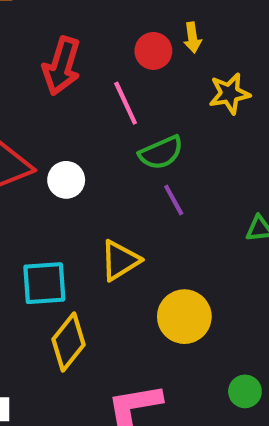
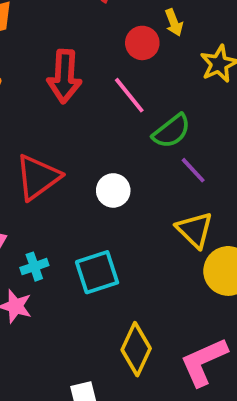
white circle: (66, 180) -> (113, 190), moved
yellow triangle: (120, 260) -> (195, 230), moved, turned -30
yellow diamond: (69, 342) -> (136, 349), moved

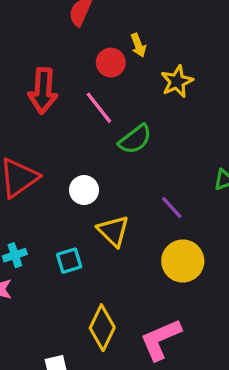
purple line: (193, 170) -> (172, 207), moved
yellow triangle: (195, 230) -> (113, 231), moved
cyan square: (97, 272) -> (69, 261), size x0.7

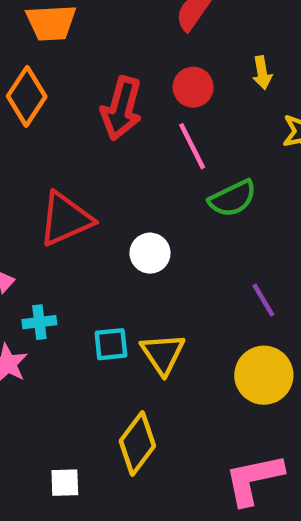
red circle: (111, 63) -> (193, 87), moved
yellow triangle: (113, 231) -> (163, 354), moved
pink L-shape: (161, 339) -> (254, 479), moved

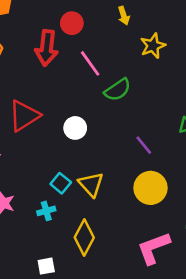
red circle: (193, 87) -> (72, 23), moved
cyan cross: (39, 322) -> (46, 211), moved
cyan square: (111, 344) -> (61, 183), turned -36

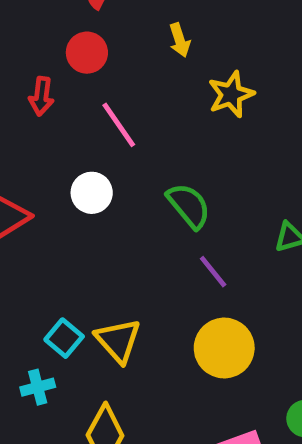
red arrow: (47, 48) -> (41, 96), size x0.6
green semicircle: (118, 90) -> (189, 206), moved, turned -96
white circle: (75, 128) -> (92, 193), moved

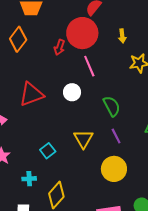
red circle: (87, 53) -> (82, 33), size x1.8
yellow triangle: (118, 341) -> (83, 139), moved
cyan cross: (38, 387) -> (29, 179), moved

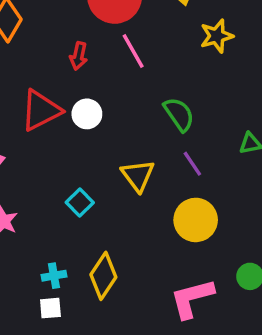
red arrow: (59, 47) -> (79, 56), moved
white circle: (72, 92) -> (87, 114), moved
cyan cross: (29, 179) -> (54, 276), moved

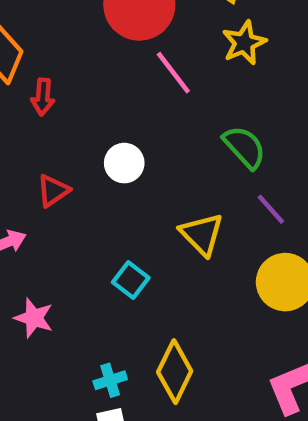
yellow star: (217, 36) -> (244, 43), moved
red arrow: (79, 56) -> (43, 97), moved
red triangle: (41, 110) -> (53, 191), moved, size x0.6

